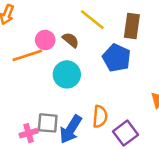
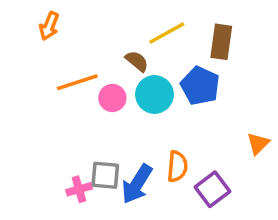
yellow line: (92, 20) -> (167, 33), turned -68
pink circle: (45, 40) -> (112, 98), moved
cyan circle: (67, 74) -> (154, 94), moved

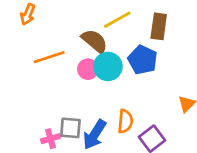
brown semicircle: (137, 61) -> (95, 41), size x1.5
pink circle: (112, 98) -> (88, 69), moved

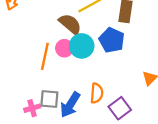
orange line: (49, 57) -> (45, 56), moved, turned -60

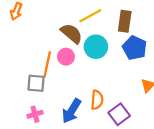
blue pentagon: (112, 40) -> (135, 48), moved
cyan circle: (82, 46) -> (96, 47), moved
gray square: (49, 99) -> (36, 83), moved

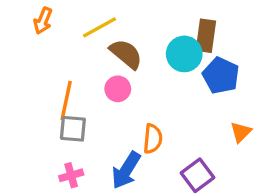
yellow line: (90, 16) -> (99, 27), moved
cyan circle: (96, 47) -> (184, 54), moved
orange line: (47, 64) -> (66, 100), moved
orange semicircle: (97, 100) -> (153, 139), moved

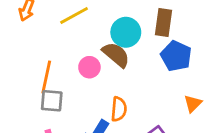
brown semicircle: (126, 54) -> (116, 55), moved
cyan circle: (184, 54) -> (126, 32), moved

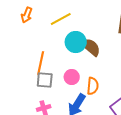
cyan circle: (126, 32) -> (76, 42), moved
pink circle: (89, 67) -> (72, 77), moved

